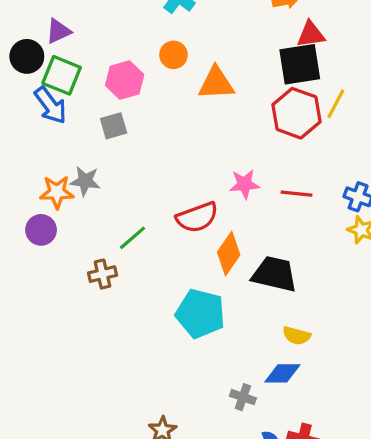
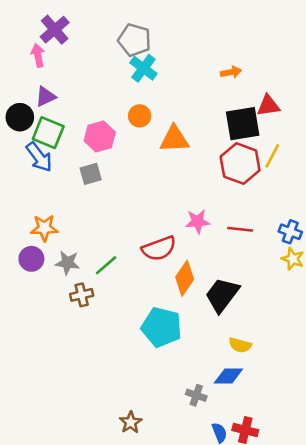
red triangle: (311, 34) -> (268, 106), moved
gray star: (85, 181) -> (67, 263), moved
black trapezoid: (274, 274) -> (222, 295), turned -66

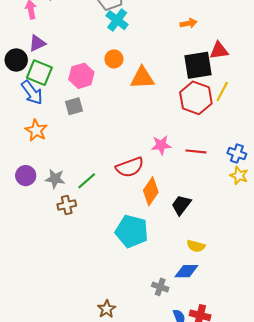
orange star: (44, 228) -> (36, 130), moved, turned 30
black trapezoid: (222, 295) -> (181, 205), size x0.7

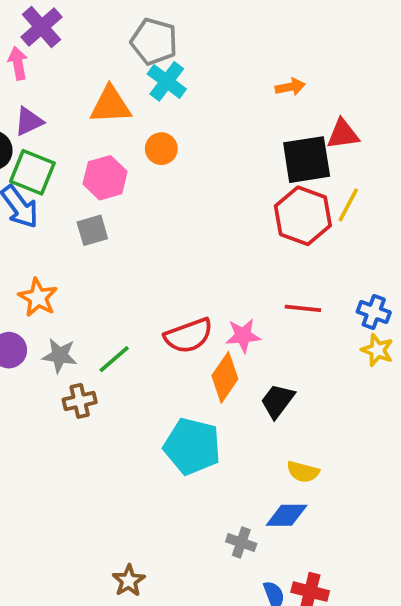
orange triangle: (142, 78) -> (110, 105), moved
orange star: (36, 130) -> (38, 297), moved
pink star: (161, 145) -> (243, 336), moved
brown star: (107, 309) -> (129, 581), moved

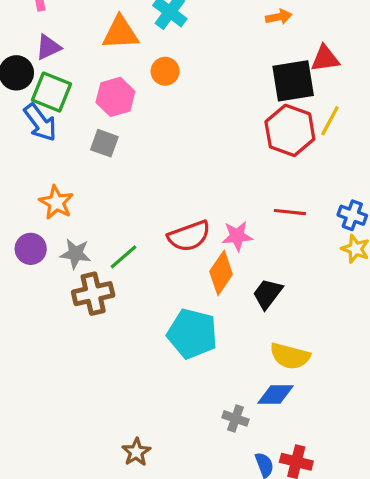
gray square: (92, 230) -> (104, 143), turned 36
brown cross: (80, 401) -> (93, 294), size x1.4
yellow semicircle: (303, 472) -> (290, 356), size x1.4

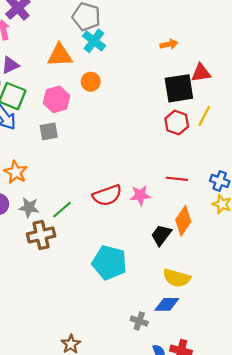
red hexagon: (290, 130) -> (177, 123), size x0.7
gray square: (104, 143) -> (49, 131), turned -30
orange diamond: (221, 273) -> (183, 221), moved

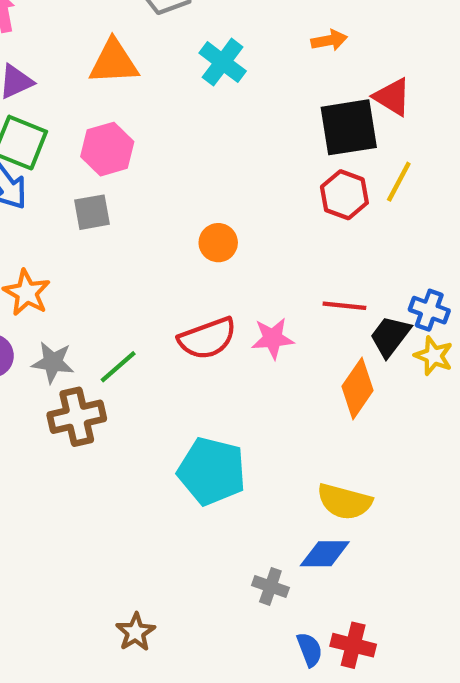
cyan cross: (94, 41) -> (223, 62), moved
red triangle: (201, 73) -> (392, 97), turned 40
orange circle: (91, 82) -> (218, 243), moved
black trapezoid: (161, 235) -> (390, 336), moved

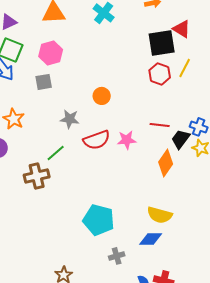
gray star: (53, 362) -> (70, 119), moved
cyan pentagon: (212, 471) -> (99, 220), moved
gray cross: (270, 586) -> (117, 256), moved, turned -35

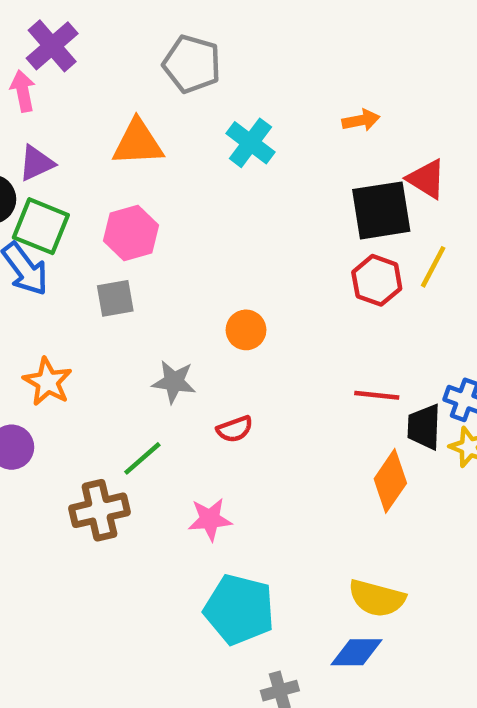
black trapezoid: (181, 139) -> (424, 427), turned -35
red semicircle: (97, 140) -> (235, 429), size x0.6
pink star: (127, 140) -> (210, 519), moved

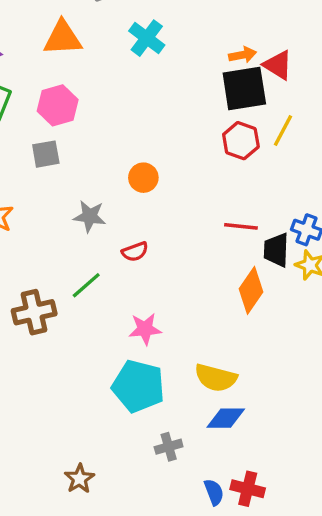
orange arrow: (361, 120) -> (243, 55), moved
green line: (142, 458) -> (86, 285), moved
pink star: (210, 519) -> (145, 329), moved
yellow semicircle: (377, 598) -> (216, 378), moved

